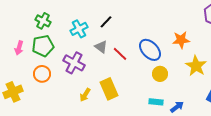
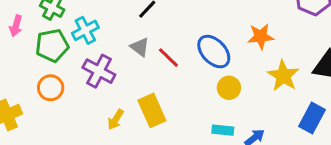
cyan cross: (79, 29) -> (85, 30), moved
pink arrow: (19, 48) -> (16, 26), moved

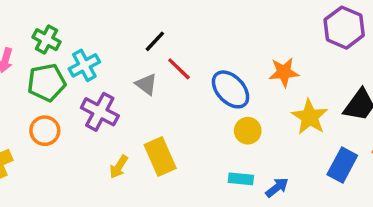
red line: (168, 58) -> (179, 69), moved

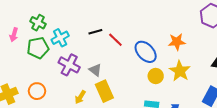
black line: (155, 41) -> (95, 32), moved, turned 32
gray triangle: (146, 84) -> (95, 70), moved
yellow star: (310, 117) -> (180, 71), moved
orange circle: (45, 131) -> (37, 91), moved

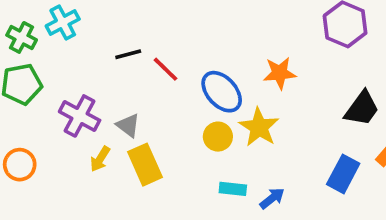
cyan cross: (60, 38) -> (63, 22), moved
yellow star: (180, 71) -> (259, 127), moved
yellow circle: (156, 76) -> (218, 137), moved
yellow arrow: (80, 97) -> (100, 159), moved

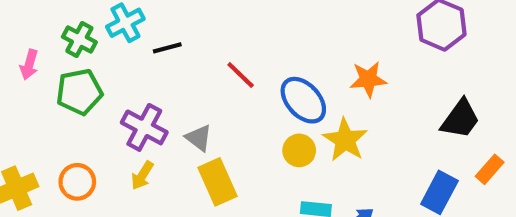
black line: (128, 54) -> (167, 48), moved
yellow arrow: (100, 159) -> (142, 176), moved

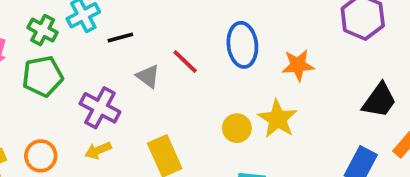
blue ellipse: (303, 100) -> (242, 45), moved, turned 36
gray triangle: (199, 138) -> (148, 76), moved
yellow arrow: (142, 176) -> (98, 150), turned 35

